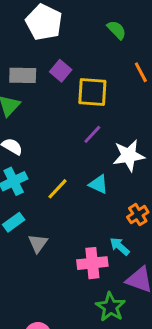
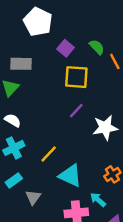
green semicircle: (117, 30) -> (97, 47), moved
purple square: (61, 71) -> (66, 48), moved
cyan triangle: (98, 184) -> (70, 176), moved, size x1.5

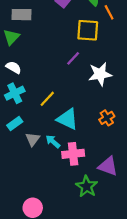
yellow square: (76, 77) -> (88, 30), moved
cyan arrow: (98, 200) -> (53, 141), moved

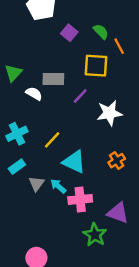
gray rectangle: (21, 15) -> (53, 79), moved
white semicircle: (14, 67) -> (34, 94), moved

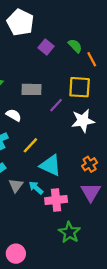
yellow square: (96, 66) -> (80, 87), moved
white semicircle: (34, 94) -> (14, 115), moved
purple triangle: (118, 213) -> (91, 192), moved, turned 40

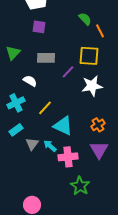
purple square: (46, 47) -> (39, 27), moved, turned -32

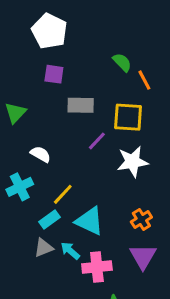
gray rectangle: (46, 58) -> (81, 105), moved
cyan rectangle: (16, 130) -> (49, 220), moved
gray triangle: (32, 144) -> (44, 248), turned 32

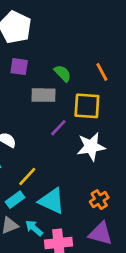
green semicircle: (122, 62) -> (63, 73), moved
purple triangle: (143, 257) -> (101, 233), turned -45

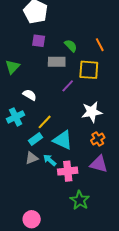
white star: (91, 147) -> (92, 112), moved

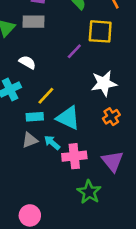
gray rectangle: (57, 62) -> (34, 22), moved
cyan rectangle: (36, 139) -> (35, 117), turned 32
purple triangle: (99, 164) -> (113, 161), moved, turned 36

